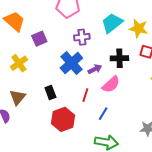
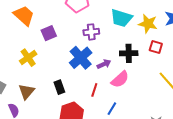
cyan trapezoid: (112, 23) -> (121, 18), turned -125

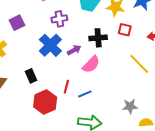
red line: (94, 90) -> (66, 87), moved
blue line: (112, 109) -> (85, 94), turned 40

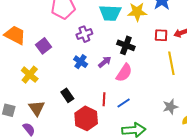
red square: (125, 30) -> (161, 35), moved
black cross: (98, 38) -> (126, 45), turned 36
blue cross: (50, 45) -> (81, 62), size x0.6
yellow line: (139, 64) -> (171, 63), turned 45

